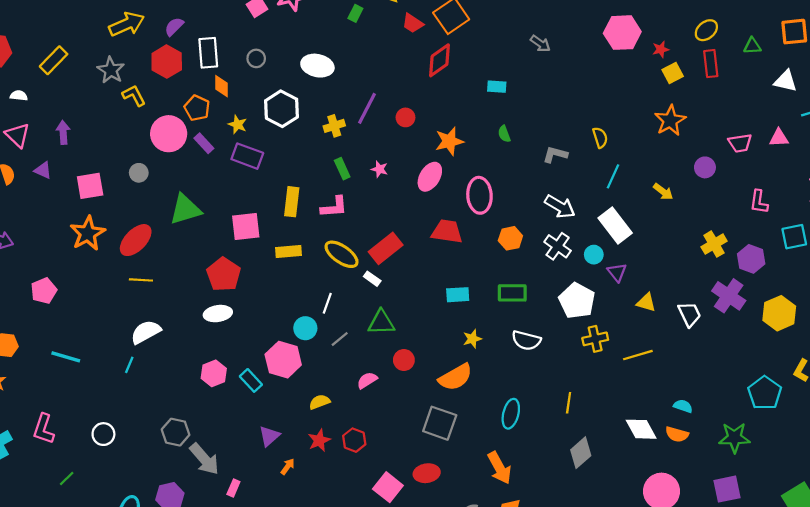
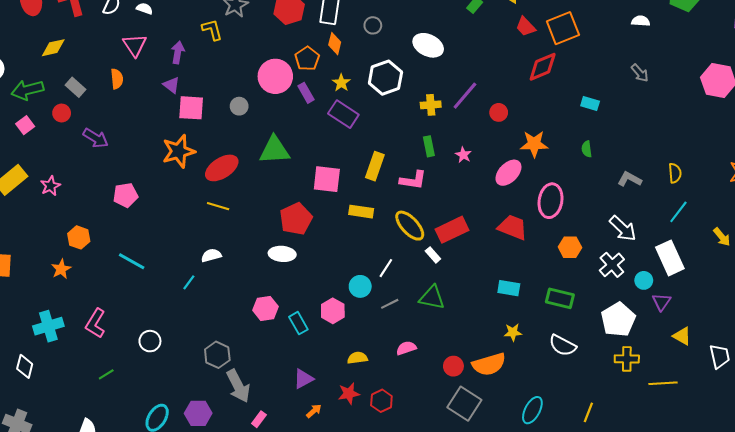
yellow L-shape: (134, 96) -> (212, 30), moved
purple triangle: (43, 170) -> (171, 85), moved
white semicircle: (146, 332) -> (211, 255), size x0.7
pink hexagon: (283, 360) -> (333, 311), size x0.7
red circle: (404, 360) -> (453, 366), moved

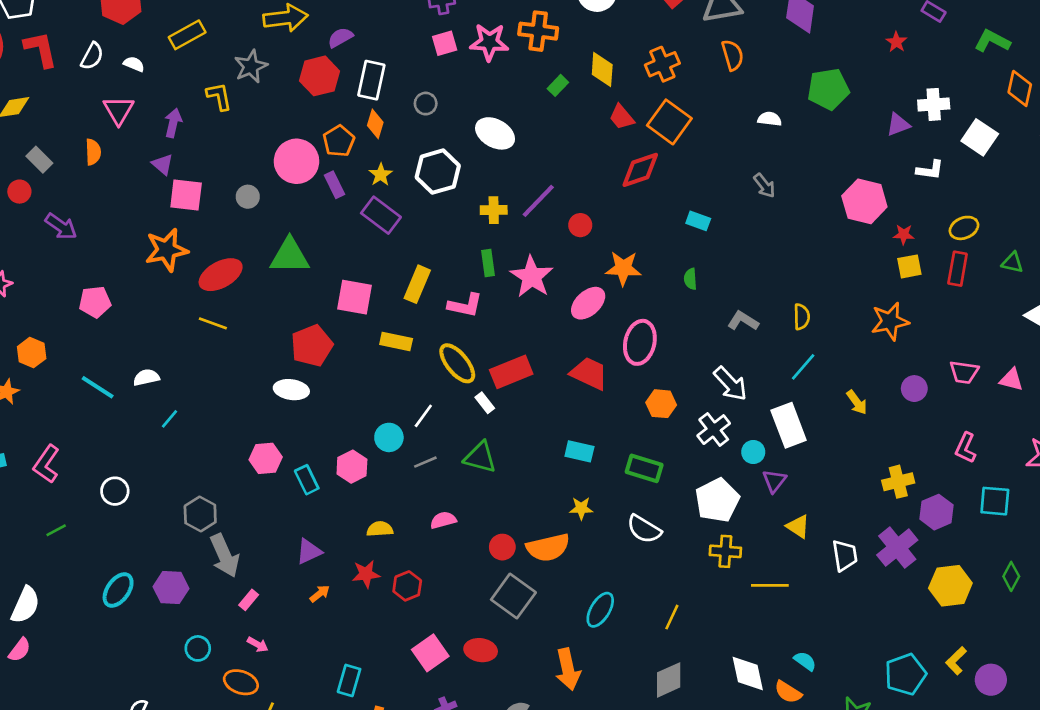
orange square: (563, 28) -> (669, 122), turned -36
pink star: (463, 155) -> (532, 277), size x2.0
white semicircle: (211, 255) -> (146, 377), moved

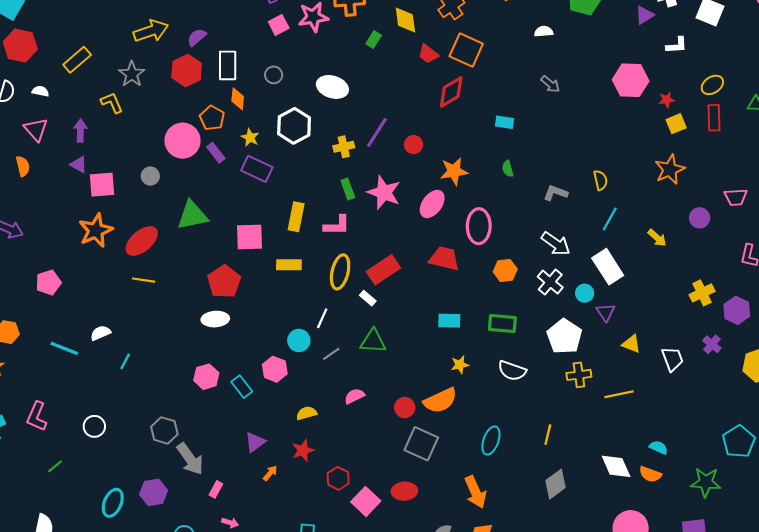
yellow ellipse: (457, 363) -> (340, 272), turned 64
purple cross: (897, 548) -> (712, 344), size x0.6
red hexagon: (407, 586) -> (338, 478), moved

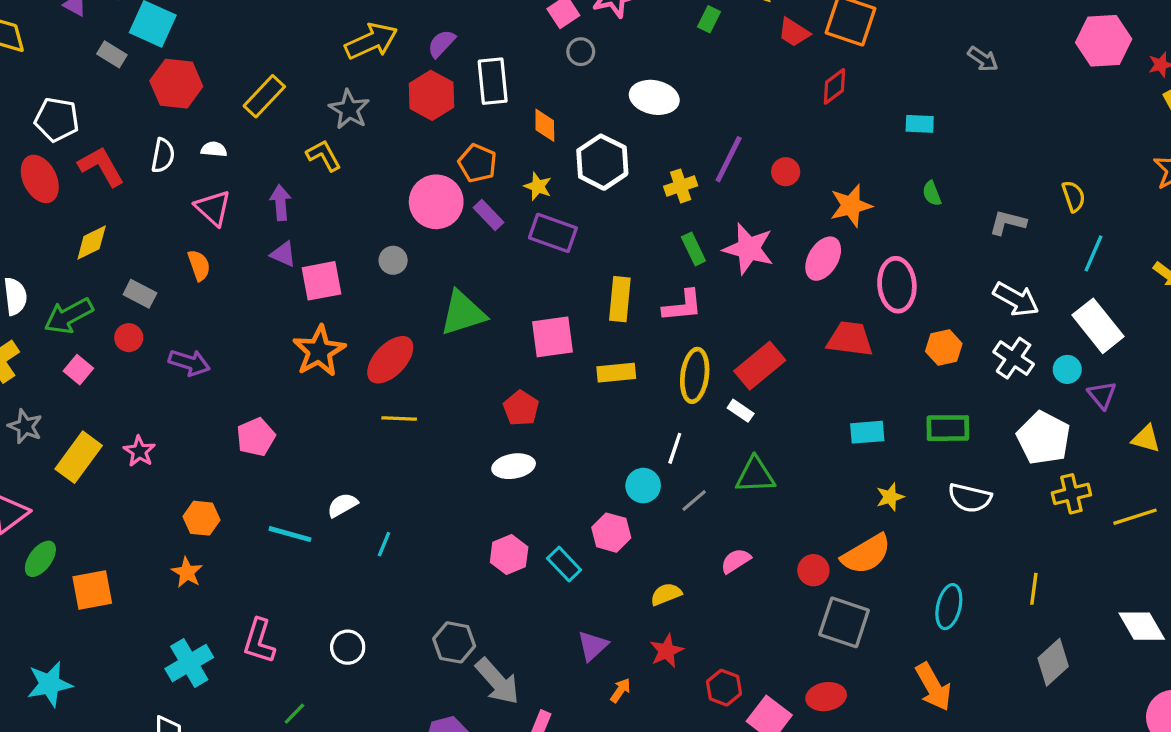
gray circle: (274, 75) -> (581, 52), moved
red diamond: (451, 92) -> (834, 86), size x0.7
orange diamond: (238, 99) -> (545, 125), moved
red pentagon: (224, 282) -> (521, 408), size x0.7

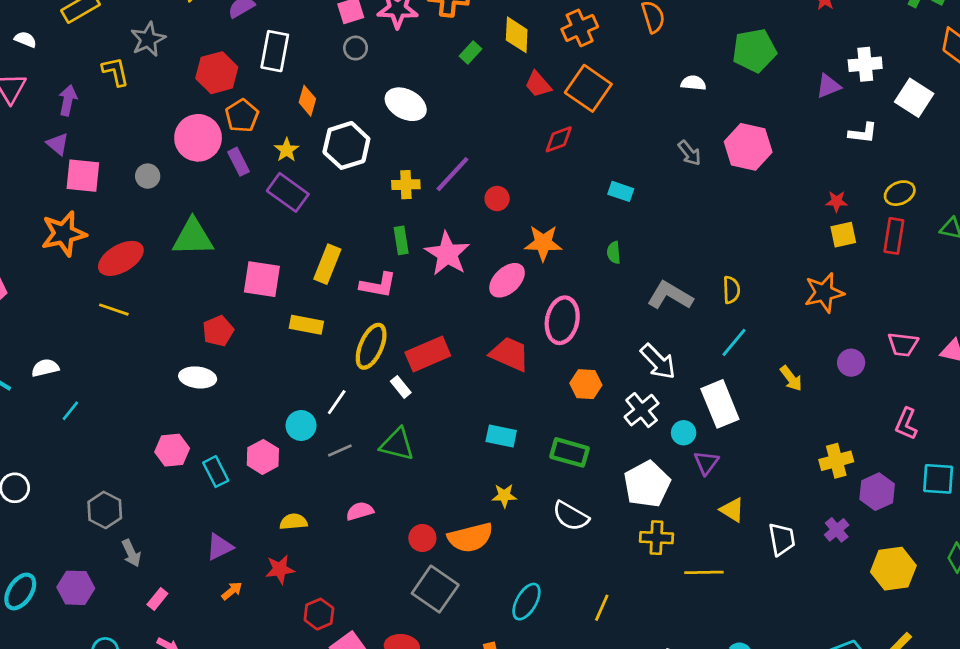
pink hexagon: (1104, 41) -> (748, 147), moved
red hexagon: (431, 95) -> (217, 73), moved
gray L-shape: (1008, 223) -> (670, 296), size x1.4
gray arrow: (497, 681) -> (131, 553), size x0.6

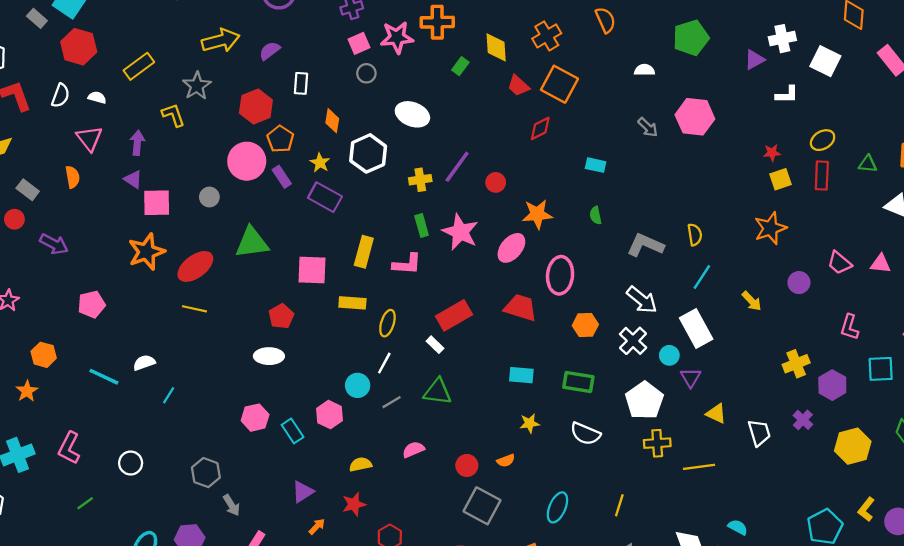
white rectangle: (275, 51) -> (301, 83), size x0.7
pink trapezoid: (903, 344) -> (839, 263), turned 40
yellow ellipse: (371, 346) -> (387, 323), moved, size x0.7
orange semicircle: (470, 538) -> (506, 461), size x0.5

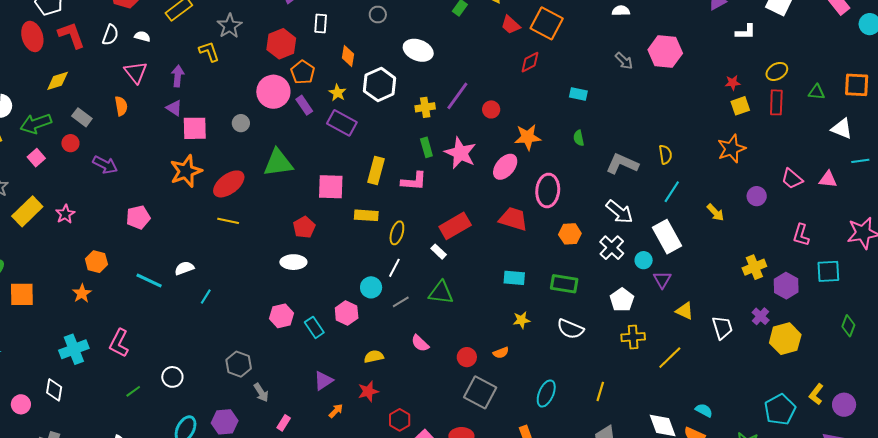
white pentagon: (644, 401) -> (622, 300), size x0.7
yellow hexagon: (853, 446) -> (785, 339), moved
pink semicircle: (413, 449) -> (420, 343), turned -114
white circle: (131, 463) -> (172, 377), moved
yellow line: (699, 467) -> (670, 358), turned -36

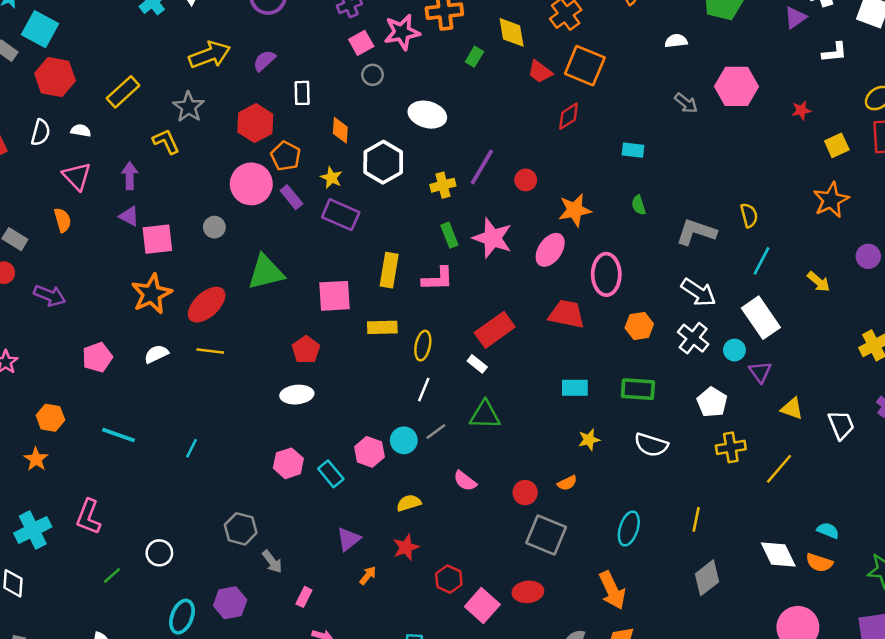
red star: (733, 83) -> (801, 110), moved
white semicircle: (184, 268) -> (156, 354), moved
cyan circle: (371, 287) -> (404, 440), moved

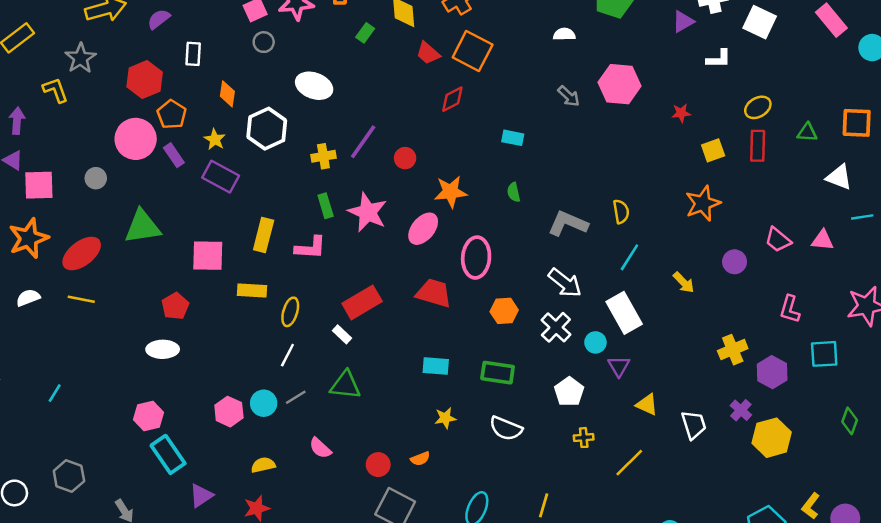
yellow cross: (731, 447) -> (584, 438), size x0.7
cyan rectangle: (331, 474) -> (168, 454), moved, size x1.4
gray hexagon: (241, 529) -> (69, 476), moved

